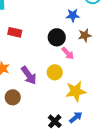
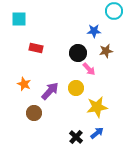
purple arrow: (29, 75) -> (50, 91), turned -102

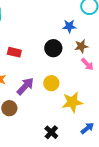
red rectangle: (36, 48) -> (14, 52), moved
pink arrow: (89, 69) -> (87, 64), moved
blue arrow: (97, 133) -> (87, 128), moved

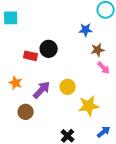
black circle: (53, 48) -> (49, 49), moved

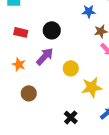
red rectangle: (31, 56) -> (21, 32), moved
purple arrow: (42, 90) -> (45, 56), moved

